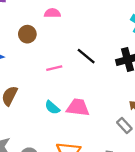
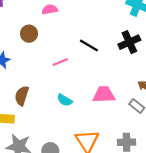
pink trapezoid: (78, 107) -> (104, 95), moved

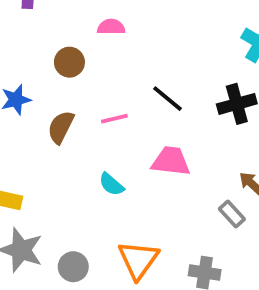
pink trapezoid: (104, 95) -> (171, 161), moved
brown semicircle: (22, 96) -> (61, 127), moved

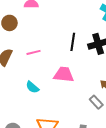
black line: (168, 99) -> (73, 42), moved, turned 60

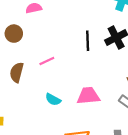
pink trapezoid: (64, 75) -> (88, 96), moved

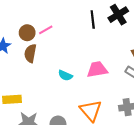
brown circle: (14, 34) -> (27, 33), moved
pink line: (47, 61) -> (46, 30), moved

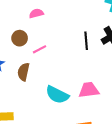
brown circle: (27, 33) -> (20, 38), moved
cyan semicircle: (65, 75) -> (57, 95), size x1.6

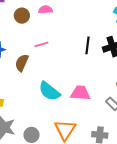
brown circle: (20, 38) -> (22, 16), moved

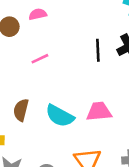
brown semicircle: (22, 63) -> (21, 110), moved

